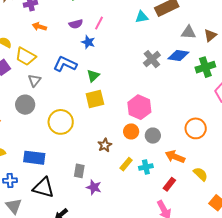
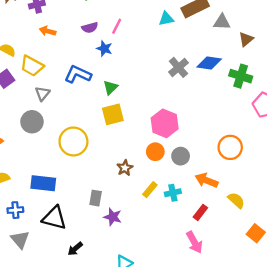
gray triangle: (189, 32) -> (222, 22), moved
green cross: (205, 67) -> (241, 76), turned 36

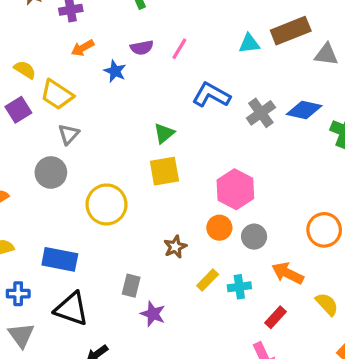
orange arrow: (48, 31) -> (83, 48), turned -49
blue star: (104, 49) -> (115, 71), moved
blue L-shape: (78, 74) -> (211, 95), moved

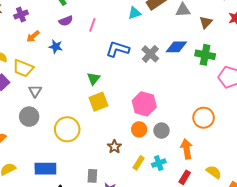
purple semicircle: (142, 48) -> (66, 21), moved
orange arrow: (288, 273) -> (187, 149), turned 66
yellow semicircle: (327, 304) -> (214, 172), moved

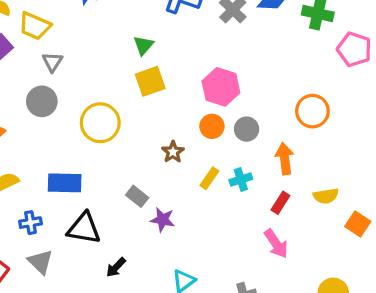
yellow semicircle: (214, 172) -> (326, 196), turned 133
gray rectangle: (92, 176) -> (137, 196), turned -56

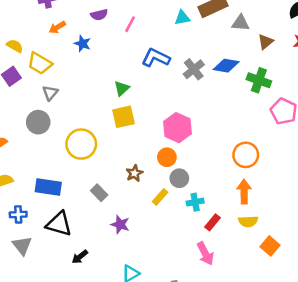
gray circle: (247, 129) -> (179, 178), moved
orange arrow: (285, 159) -> (244, 192), moved
cyan cross: (241, 179) -> (195, 202), moved
gray rectangle: (137, 196) -> (99, 193), moved

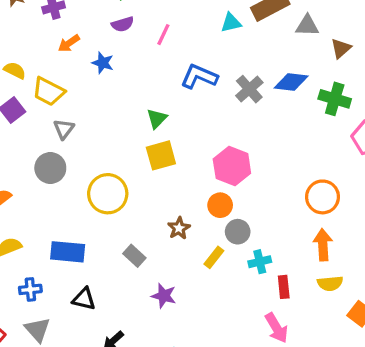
red rectangle: (212, 222) -> (284, 287), turned -42
black triangle: (59, 224) -> (84, 299), size x0.7

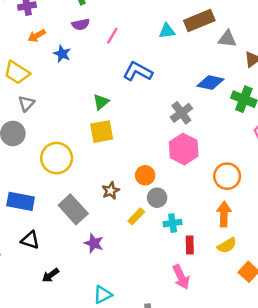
gray cross: (249, 89) -> (181, 113), moved
pink hexagon: (232, 166) -> (184, 149), moved
gray rectangle: (134, 256) -> (73, 209), size x1.6
yellow semicircle: (330, 283) -> (227, 245), turned -30

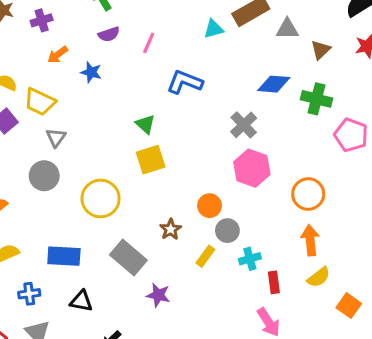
green triangle: (101, 102) -> (145, 124), turned -30

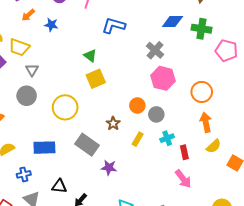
gray circle: (227, 231) -> (156, 114), moved
black triangle: (81, 301) -> (59, 186), moved

